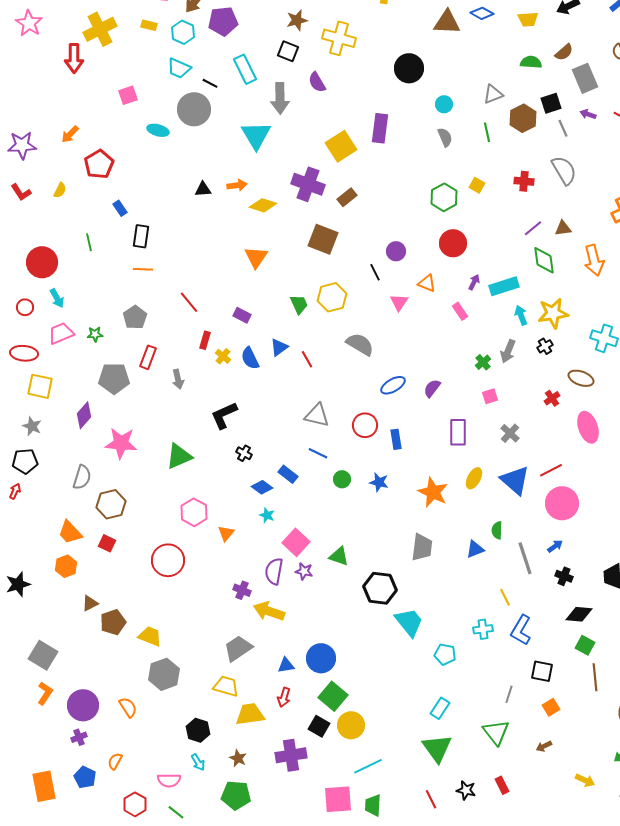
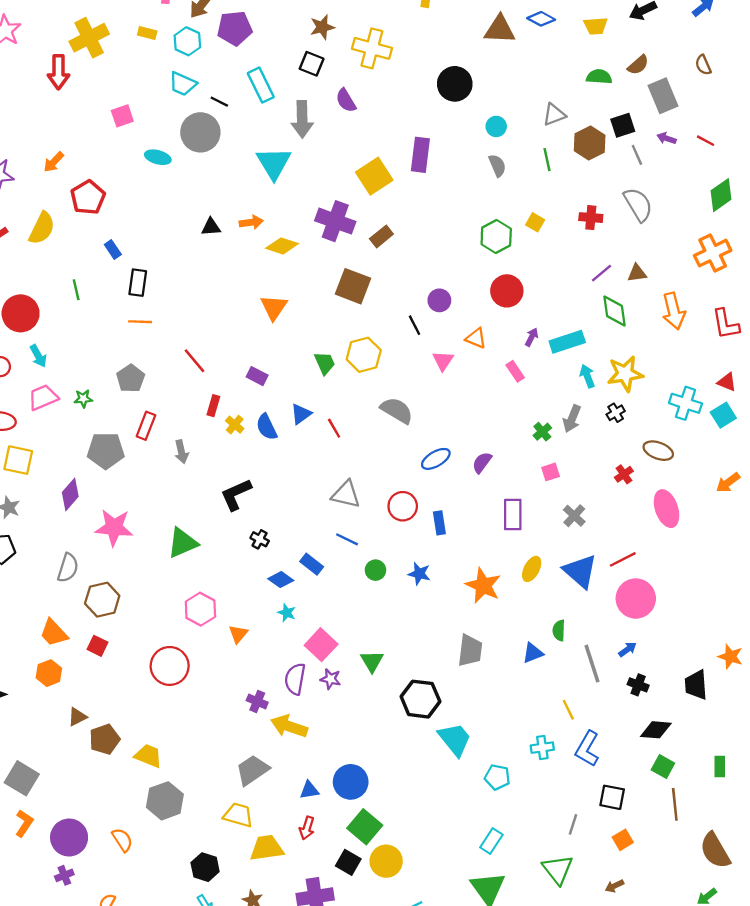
yellow semicircle: (60, 190) -> (42, 228), size x1.8
green triangle: (339, 556) -> (372, 661), turned 40

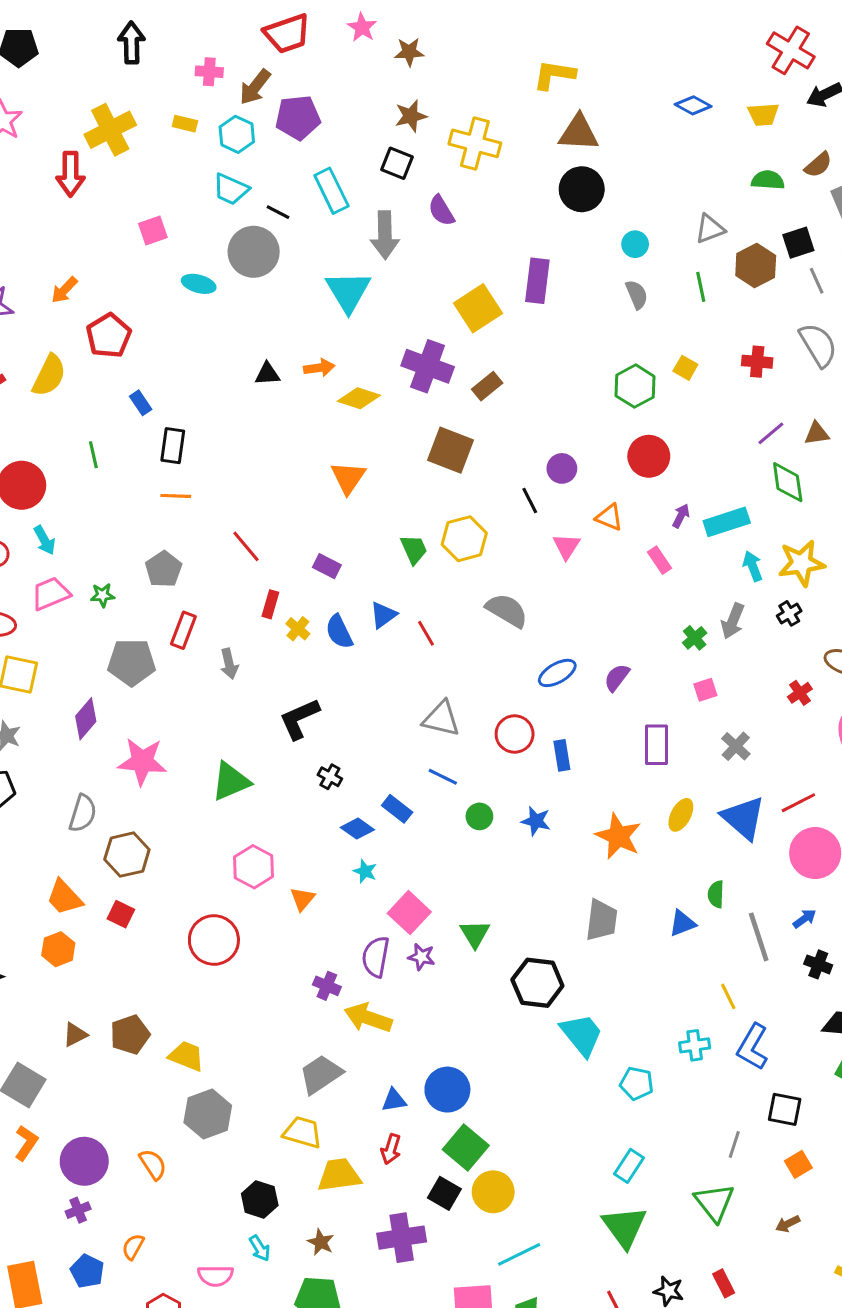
brown triangle: (500, 29) -> (579, 133), moved
brown triangle: (77, 717) -> (75, 1035), moved

